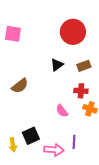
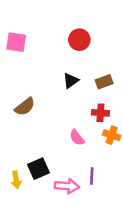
red circle: (73, 32) -> (79, 40), moved, size x0.7

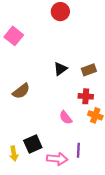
red circle: (79, 40) -> (60, 12), moved
pink square: (16, 42) -> (14, 36), turned 30

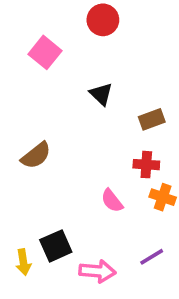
pink square: (14, 36) -> (45, 52), moved
black triangle: (60, 69) -> (101, 94), moved, turned -40
purple line: (78, 150) -> (152, 257), moved, turned 56

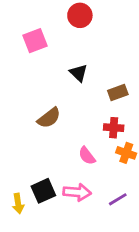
pink square: (45, 52) -> (35, 41), turned 30
brown semicircle: (36, 156) -> (49, 118), moved
pink arrow: (97, 271) -> (77, 192), moved

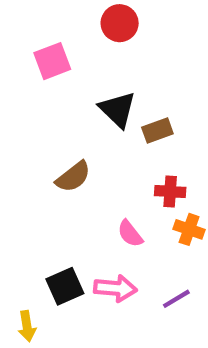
black triangle: (78, 73) -> (117, 109), size x1.4
brown rectangle: (118, 93) -> (157, 130), moved
yellow arrow: (18, 203) -> (27, 326), moved

